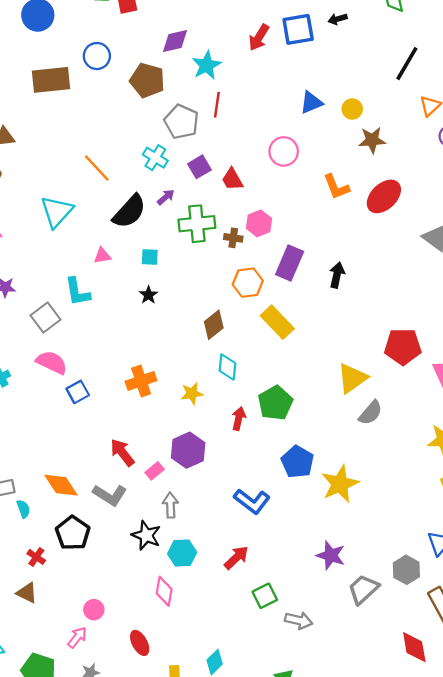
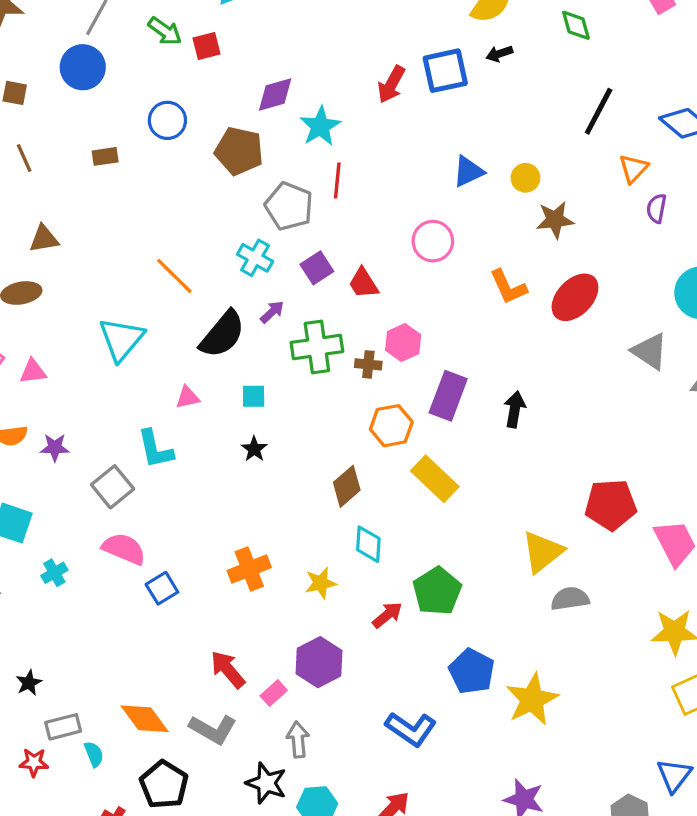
brown rectangle: (51, 80) -> (105, 156), size x0.5
gray semicircle: (370, 413) -> (570, 599), turned -136
red arrow: (239, 419) -> (387, 615), turned 40

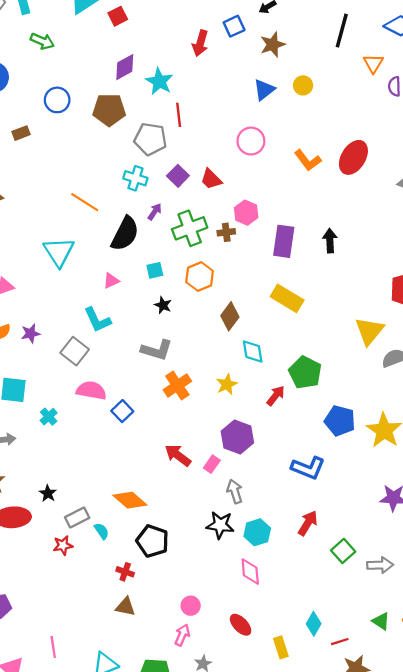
red square: (207, 46) -> (118, 16), moved
blue square: (445, 71) -> (234, 26), size x0.7
brown star: (555, 220) -> (273, 45), moved
orange hexagon: (391, 426) -> (200, 277), moved
gray L-shape: (213, 729) -> (157, 350), moved

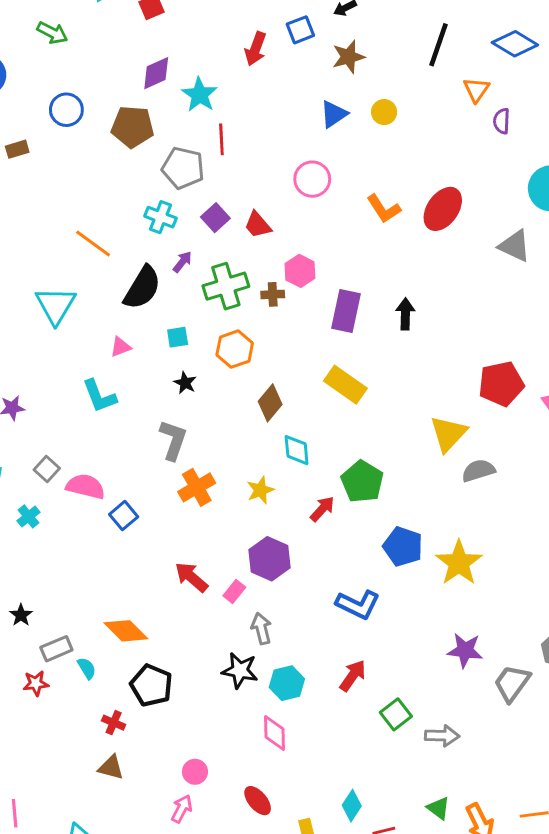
gray L-shape: (157, 350) -> (173, 440), turned -92
gray square: (75, 351) -> (47, 469), moved, size x0.7

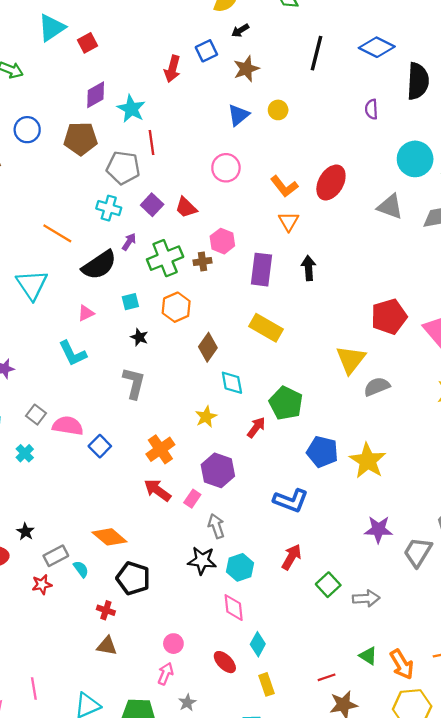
orange triangle: (476, 90) -> (289, 221), moved
black semicircle: (142, 288) -> (99, 265), turned 30
orange cross: (197, 487) -> (160, 449), moved
cyan diamond: (352, 806) -> (258, 644), moved

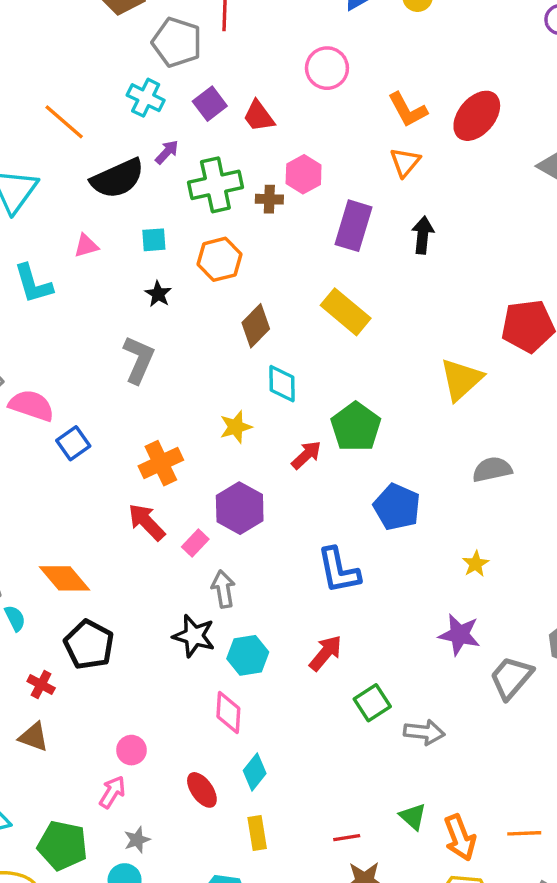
cyan L-shape: (73, 353) -> (33, 284), moved
gray semicircle: (377, 387) -> (492, 469), moved
yellow star: (368, 461) -> (476, 564), moved, size x0.5
blue L-shape: (291, 500) -> (339, 570), turned 48

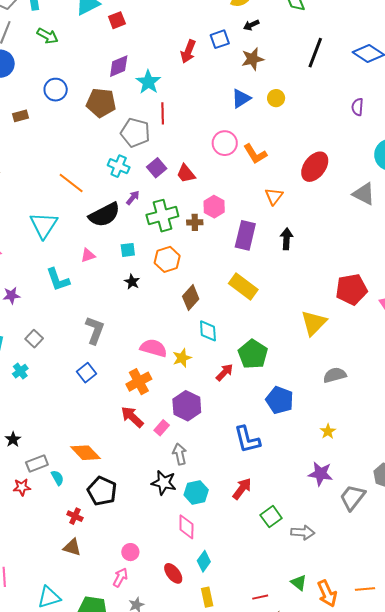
orange L-shape: (408, 110) -> (255, 154), moved
gray L-shape: (139, 360) -> (95, 330), moved
pink semicircle: (31, 405) -> (154, 348), moved

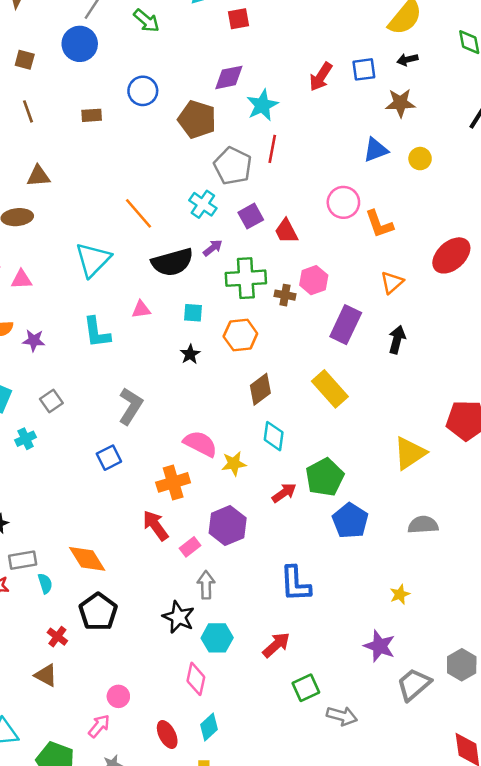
blue pentagon: (280, 400) -> (350, 521), moved

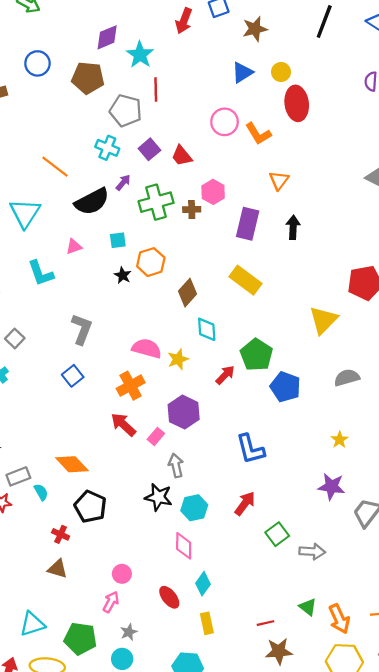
red ellipse: (451, 255) -> (297, 103), moved, turned -44
orange hexagon: (240, 335) -> (151, 262), moved

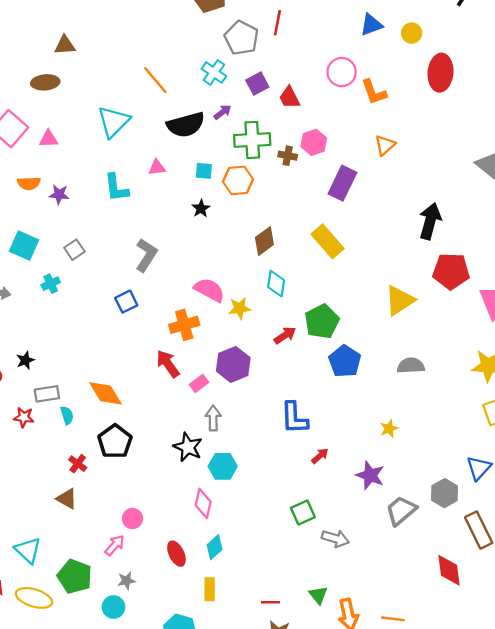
red ellipse: (297, 103) -> (440, 73), moved
black arrow: (293, 227) -> (430, 221), moved, size x1.4
orange hexagon: (151, 262) -> (238, 180), moved
red arrow: (245, 503) -> (320, 456), moved, size x0.7
cyan triangle: (32, 624) -> (28, 550), turned 48

